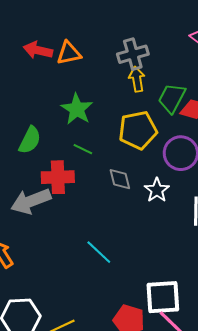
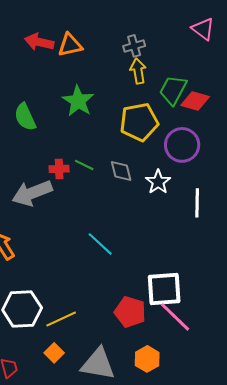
gray cross: (133, 54) -> (134, 46), size x0.7
green semicircle: (30, 140) -> (25, 117), moved, turned 128
green line: (83, 149) -> (84, 165), moved
red cross: (58, 177) -> (59, 169), size x0.6

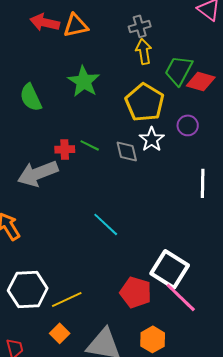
yellow pentagon: (139, 122) -> (145, 102), turned -30
purple circle: (182, 145) -> (188, 125), size x0.6
white star: (158, 182) -> (152, 139), moved
white square: (164, 289) -> (170, 269), turned 36

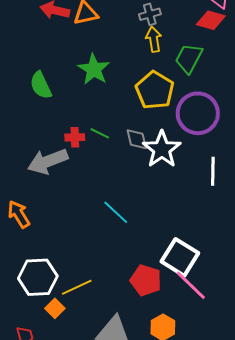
red diamond: (201, 81) -> (211, 20), moved
purple circle: (188, 125) -> (198, 113), size x2.0
white star: (152, 139) -> (162, 149), moved, size x1.5
orange square: (60, 333) -> (55, 308), moved

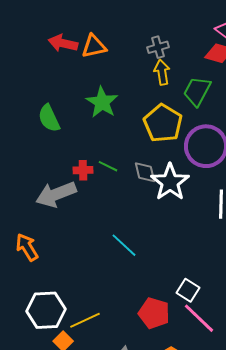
white square: (180, 257) -> (188, 290), size x0.6

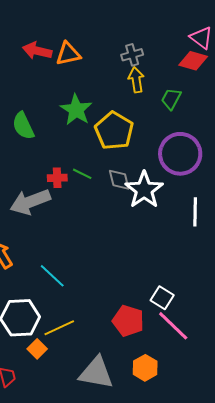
green trapezoid: (197, 91) -> (171, 99), size x0.7
yellow pentagon: (163, 123) -> (114, 131), moved
cyan line: (124, 245) -> (52, 276), moved

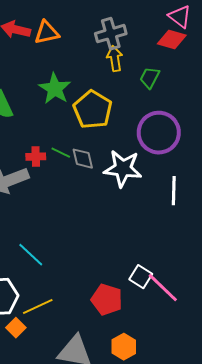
gray cross: (132, 55) -> (111, 34), size x1.4
gray diamond: (119, 180) -> (83, 159), moved
white star: (144, 190) -> (123, 169), turned -30
pink line: (173, 326) -> (163, 288), moved

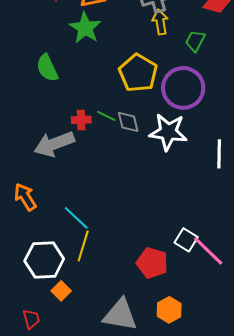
green star: (55, 89) -> (85, 28), moved
purple circle: (159, 133) -> (183, 88), moved
yellow line: (38, 307) -> (83, 246), moved, turned -48

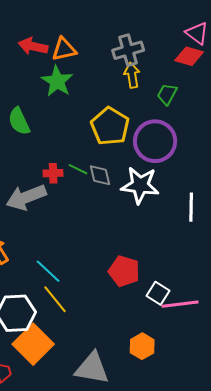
yellow line: (83, 246) -> (55, 299), turned -56
pink line: (208, 251) -> (180, 304), turned -51
red pentagon: (152, 263) -> (124, 271), moved
orange square: (61, 291) -> (33, 344), size x2.0
orange hexagon: (169, 310) -> (142, 346), moved

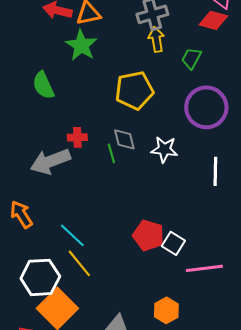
yellow pentagon: (110, 126) -> (134, 90), turned 30
purple circle: (155, 141) -> (206, 107), moved
green line: (78, 169) -> (111, 153), moved, turned 48
white star: (140, 185) -> (164, 149), size x0.7
white square: (158, 293) -> (173, 243), moved

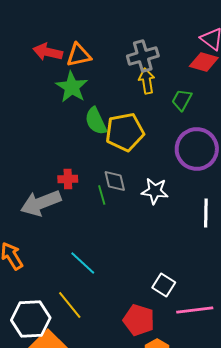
green semicircle: (43, 85) -> (96, 121), moved
cyan line: (72, 235) -> (83, 263), moved
red pentagon: (148, 235) -> (139, 320), moved

